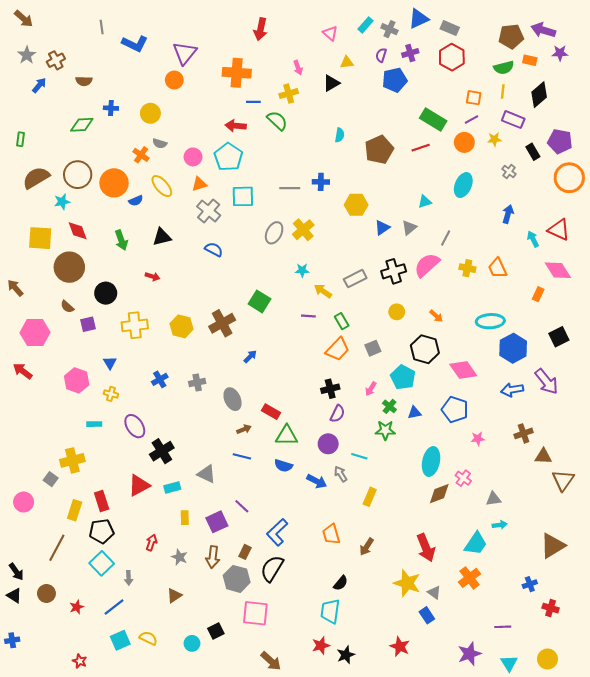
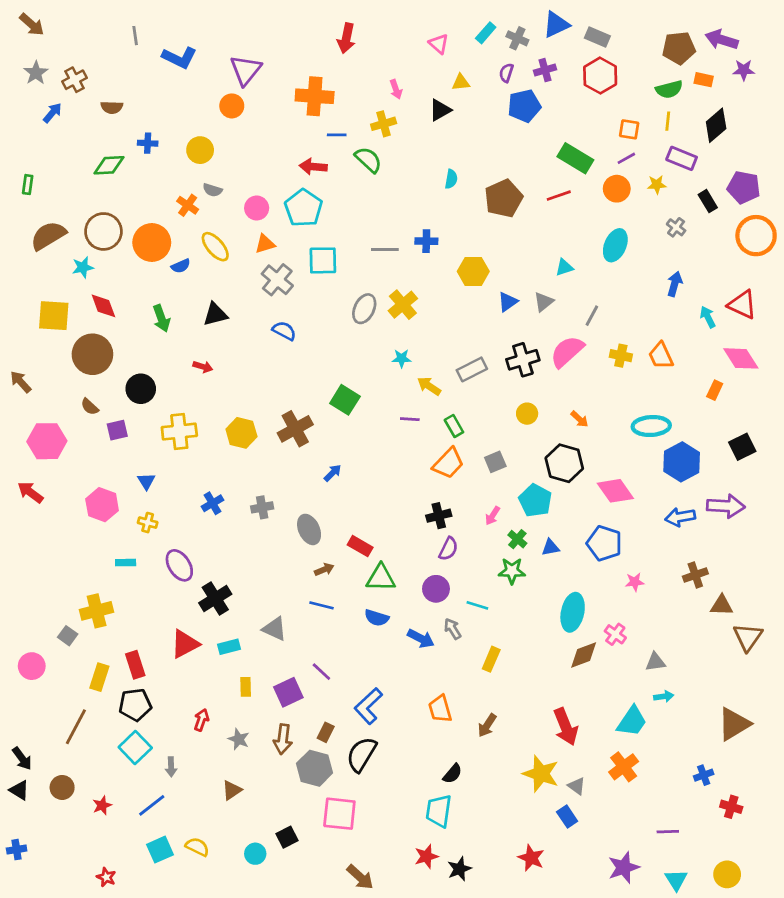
purple arrow: (546, 381) -> (726, 506), turned -48

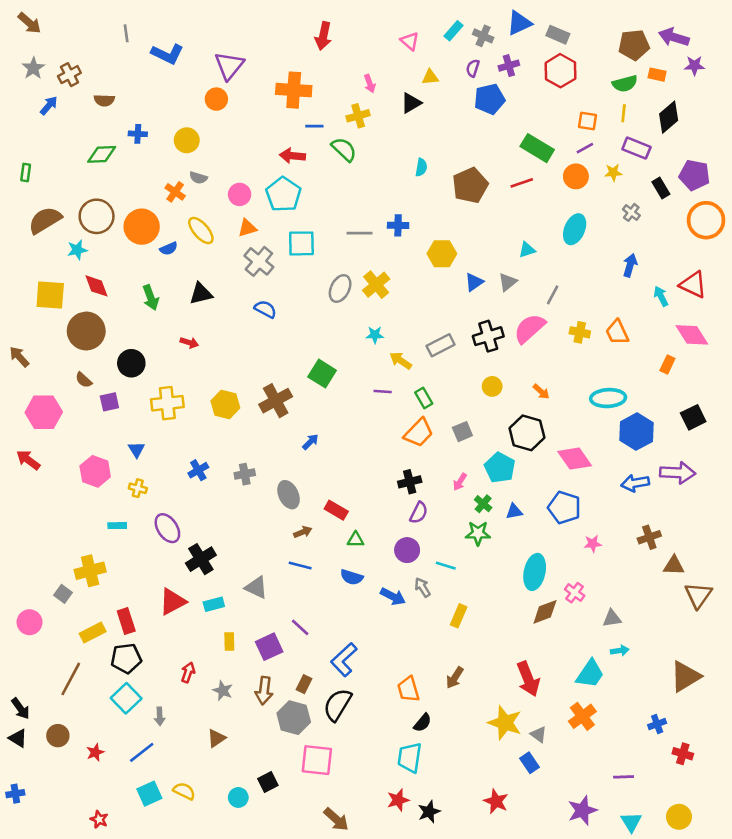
green triangle: (381, 578) -> (356, 540), size x0.6
yellow rectangle: (99, 677) -> (93, 633), turned 45
orange trapezoid: (440, 709) -> (408, 689), moved

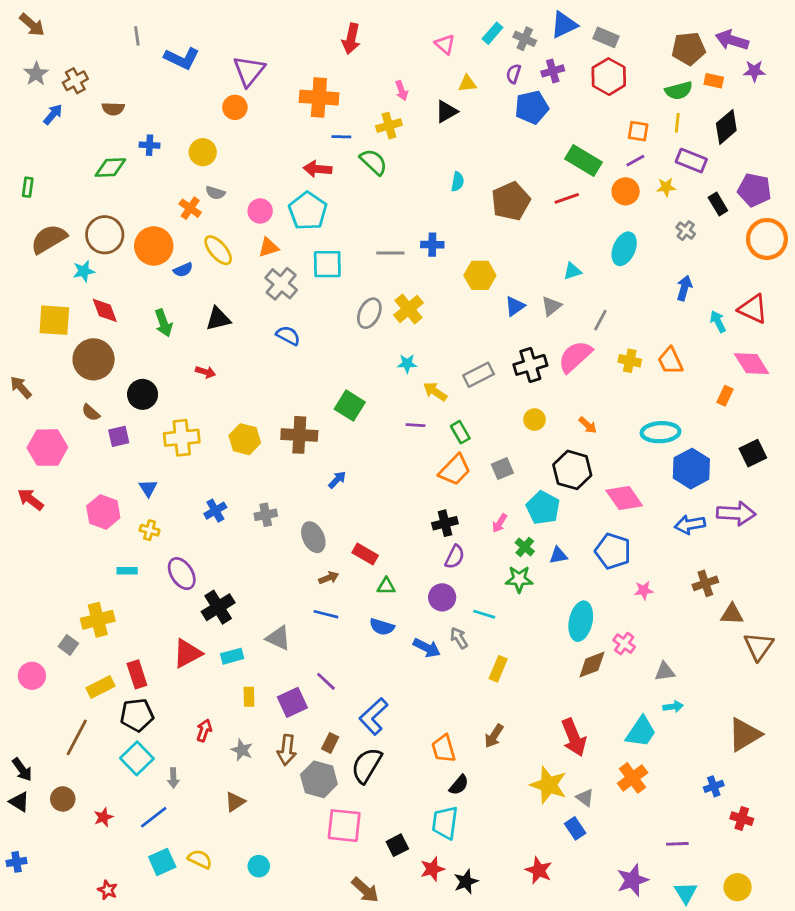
brown cross: (276, 401) -> (299, 435), turned 32
black square: (268, 782) -> (397, 845), moved

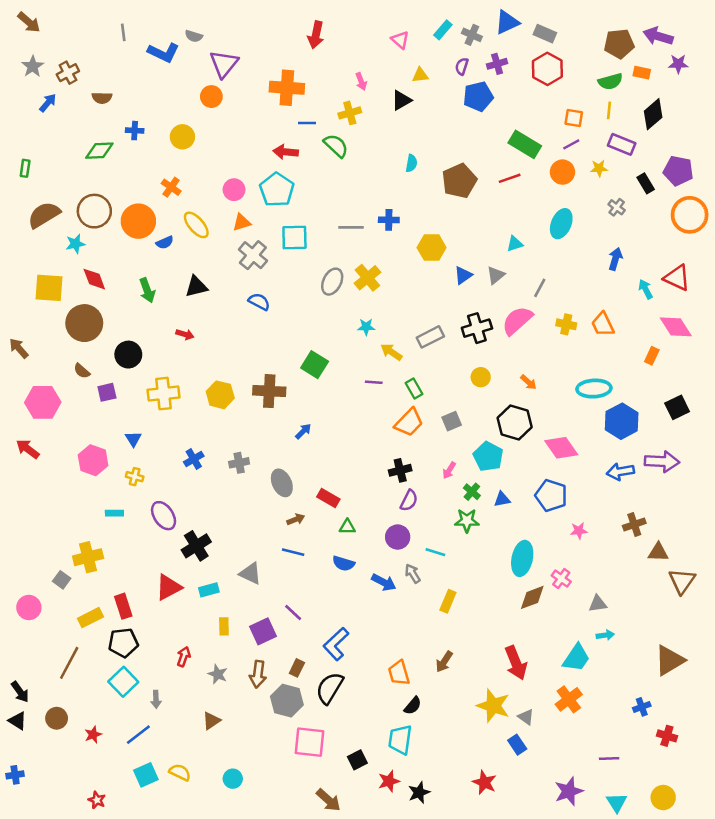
gray semicircle: (215, 193) -> (194, 36), moved

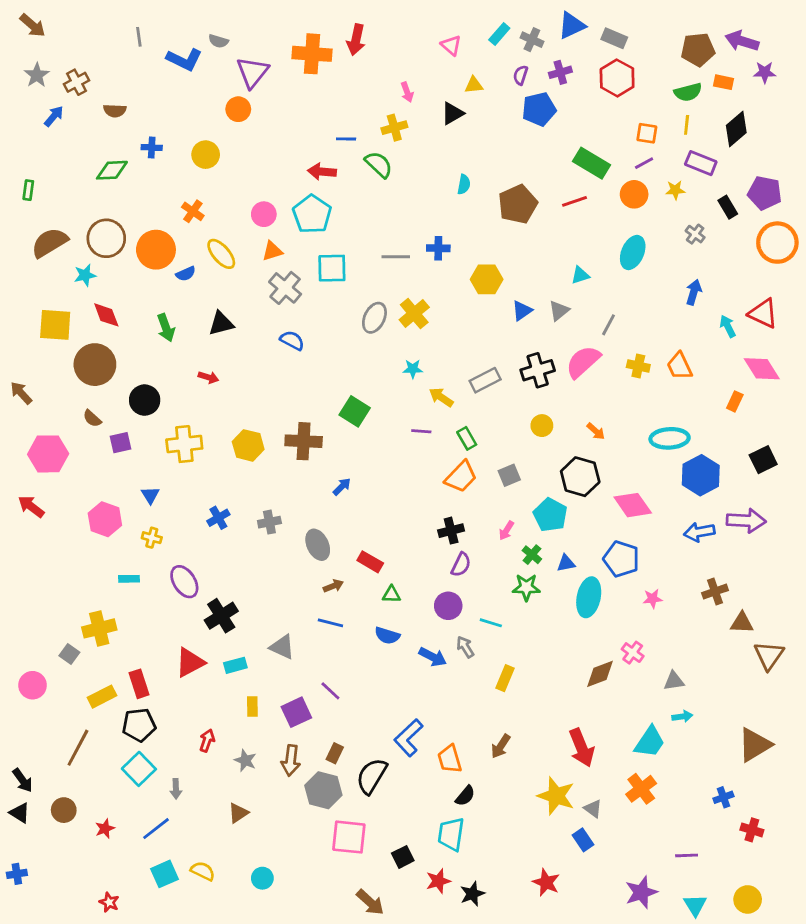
orange cross: (287, 88) -> (312, 54), moved
cyan ellipse: (522, 558) -> (589, 597), moved
blue L-shape: (336, 644) -> (409, 738), moved

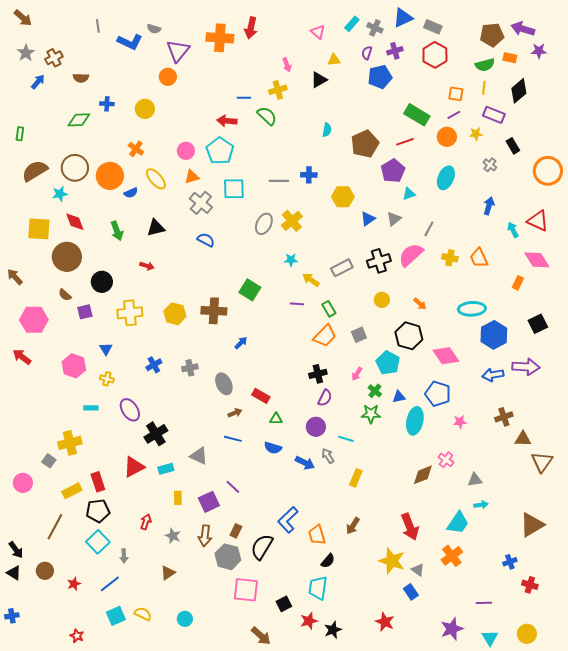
purple pentagon: (765, 193) -> (393, 171), moved, turned 30

